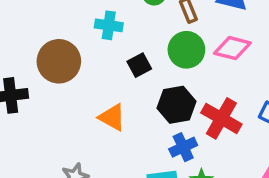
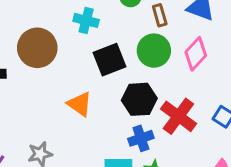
pink diamond: (232, 48) -> (196, 54), turned -68
black square: (139, 65) -> (110, 60), size x1.5

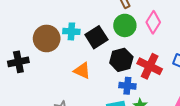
cyan cross: (86, 20) -> (71, 31), moved
blue cross: (141, 138) -> (127, 86), turned 35

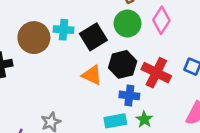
orange triangle: (82, 71) -> (92, 75), moved

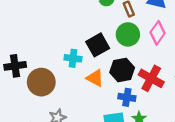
cyan cross: (64, 30) -> (73, 58), moved
brown circle: (34, 38) -> (41, 82), moved

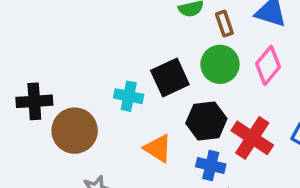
orange triangle: (95, 78) -> (158, 148), moved

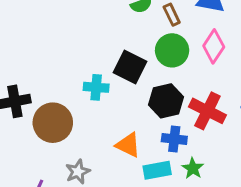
black square: (170, 77) -> (130, 67), turned -32
orange triangle: (158, 148) -> (128, 145), moved

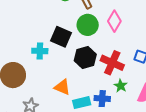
blue cross: (174, 139) -> (102, 99), moved
green star: (193, 168) -> (121, 86), moved

